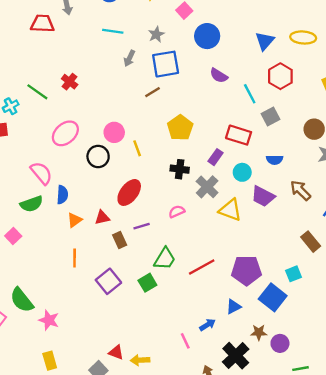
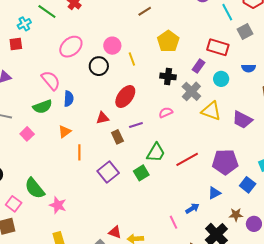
purple trapezoid: (263, 196) -> (242, 120), moved
orange triangle: (75, 220) -> (65, 131), moved
blue square: (273, 297) -> (248, 185), size x0.7

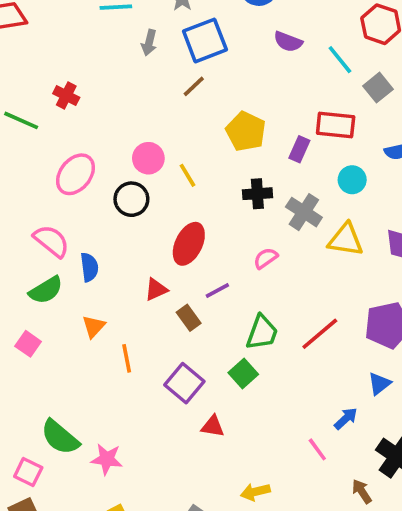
purple rectangle: (199, 66) -> (299, 149), moved
red triangle: (115, 232) -> (213, 426), moved

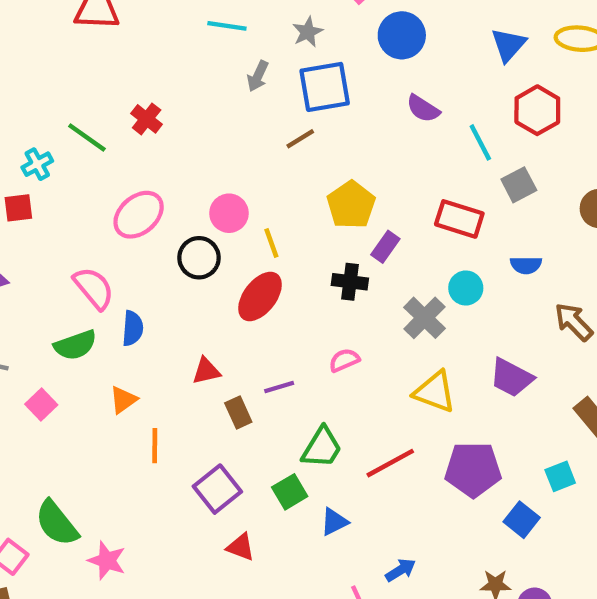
purple rectangle: (299, 149) -> (385, 247), moved
gray cross: (304, 212) -> (425, 318), moved
yellow triangle: (346, 240) -> (435, 392), moved
red ellipse: (189, 244) -> (260, 296), moved
blue triangle: (379, 384) -> (334, 522), moved

